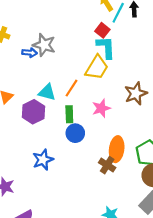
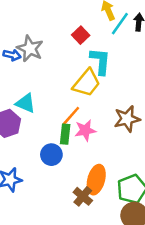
red square: (102, 30) -> (81, 35), moved
orange line: (71, 88) -> (71, 116), moved
green rectangle: (69, 114) -> (65, 134), moved

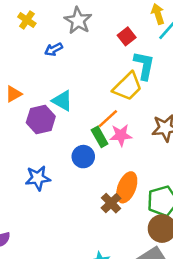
gray star: (30, 49) -> (78, 21), moved
blue arrow: (12, 55) -> (54, 49), turned 133
green rectangle: (65, 134) -> (100, 137), turned -42

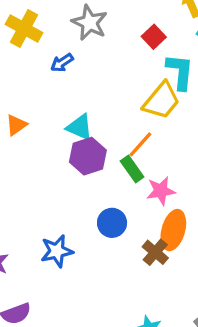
yellow cross: (27, 20) -> (24, 29), size x1.5
purple hexagon: (41, 119) -> (88, 156), moved
pink star: (121, 135) -> (161, 191), moved
blue circle: (83, 157) -> (112, 223), moved
blue star: (38, 178) -> (57, 251), moved

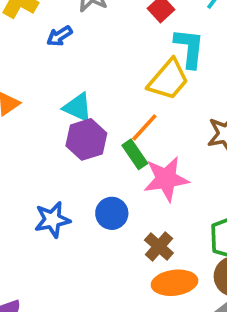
pink star: (161, 191) -> (166, 179), size x1.4
orange ellipse: (173, 230) -> (174, 283), moved, turned 66
blue star: (57, 251) -> (52, 220), moved

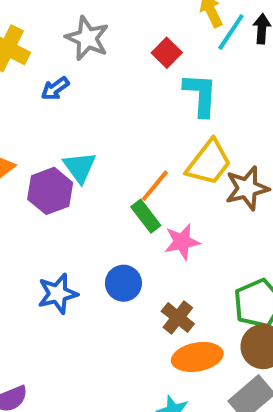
yellow trapezoid: (168, 80) -> (209, 163), moved
cyan triangle: (78, 107) -> (80, 167), turned 32
purple hexagon: (86, 139) -> (50, 191), moved
pink star: (166, 179) -> (182, 242), size x0.7

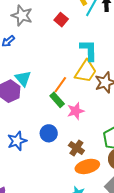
cyan L-shape: (200, 95) -> (89, 50), moved

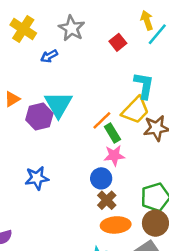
cyan triangle: (23, 79) -> (58, 104), size x1.4
green rectangle: (57, 100) -> (112, 133), moved
blue circle: (49, 133) -> (101, 178), moved

